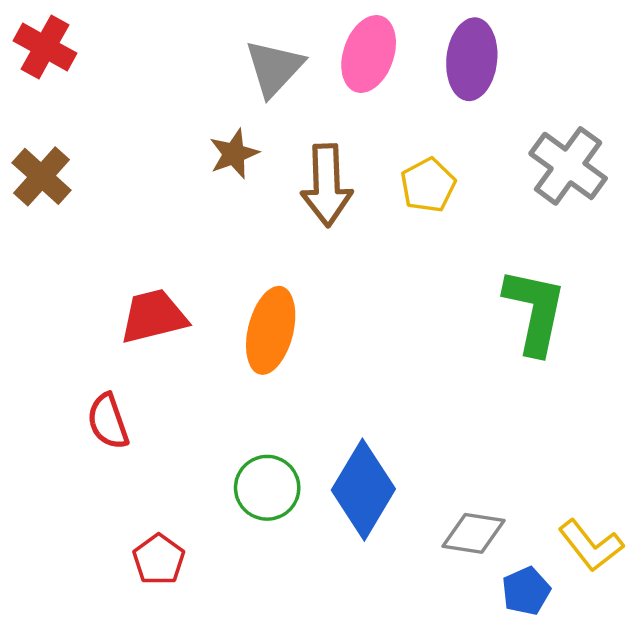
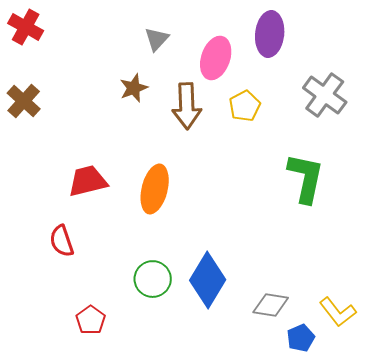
pink ellipse: (369, 54) -> (216, 58), moved
gray triangle: (274, 68) -> (157, 39), size x0.7

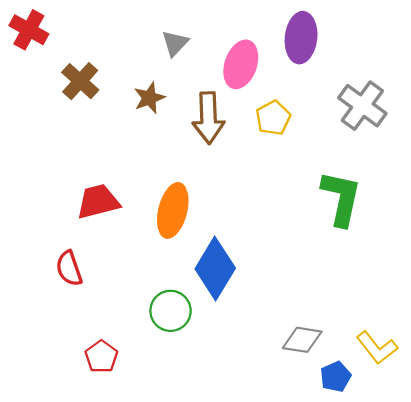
brown cross: (24, 101) -> (80, 81), moved
blue diamond: (208, 280) -> (215, 268), moved

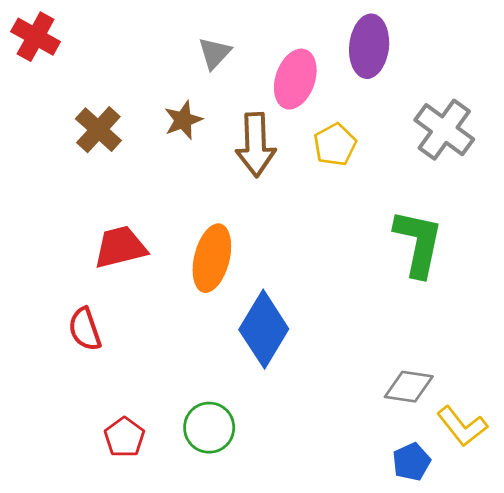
brown cross: (80, 81) -> (98, 130), moved
green circle: (171, 311) -> (209, 428), moved
gray diamond: (302, 340) -> (409, 387), moved

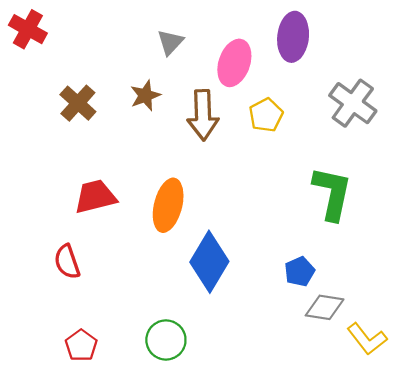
red pentagon: (124, 437) -> (81, 345), moved
blue pentagon: (411, 462) -> (300, 272), moved

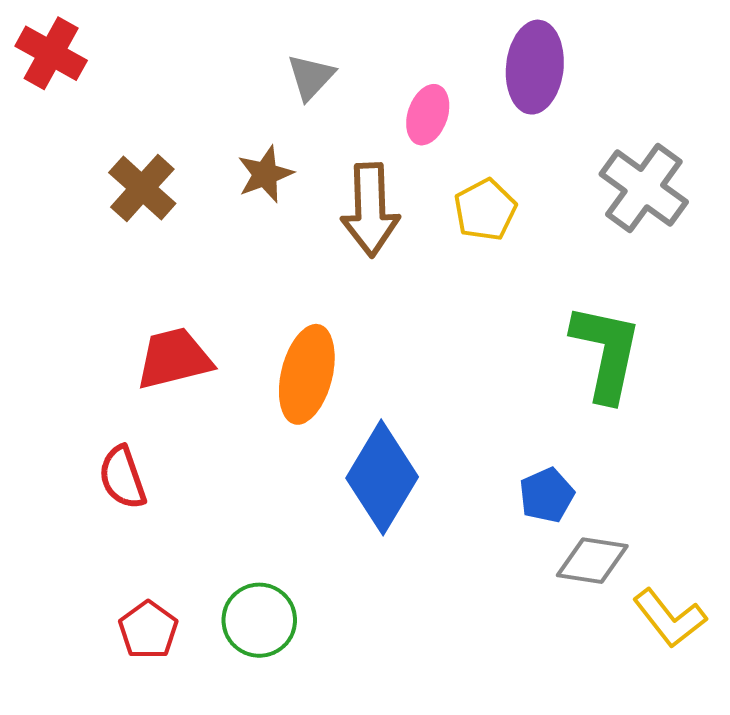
pink ellipse: (234, 63) -> (428, 115), size x0.7
green circle: (166, 340) -> (259, 620), moved

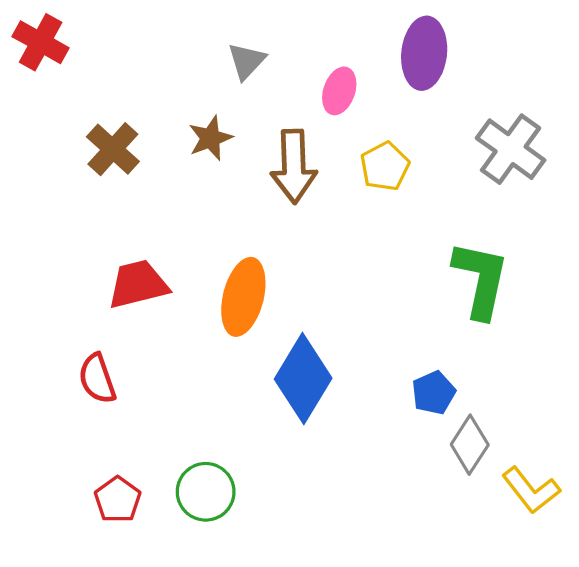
gray diamond: (592, 561) -> (470, 445), turned -66

